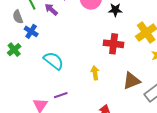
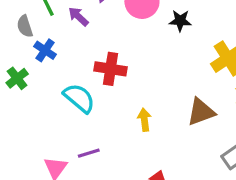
red cross: (114, 44) -> (111, 69), moved
brown triangle: (132, 81) -> (201, 112), moved

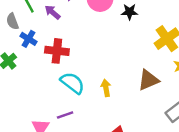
red cross: (111, 69) -> (57, 51), moved
cyan semicircle: (79, 98) -> (72, 83), moved

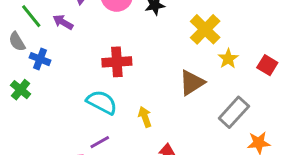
red cross: (57, 51) -> (117, 62), moved
yellow arrow: (106, 88) -> (145, 117), moved

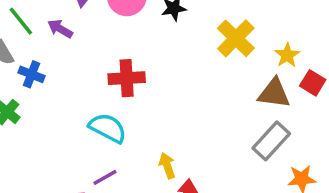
yellow star: (228, 59) -> (287, 55), moved
brown triangle: (192, 83) -> (274, 93), moved, turned 40
yellow arrow: (145, 117) -> (167, 166), moved

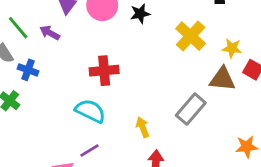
yellow star: (287, 55) -> (232, 48), turned -30
gray rectangle: (271, 141) -> (191, 109), moved
yellow arrow: (167, 166) -> (143, 127), moved

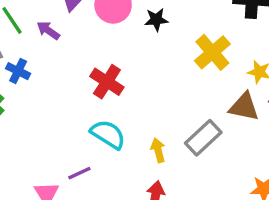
red cross: (104, 71) -> (107, 82), turned 32
cyan semicircle: (90, 111) -> (108, 134), moved
yellow arrow: (143, 127) -> (158, 150), moved

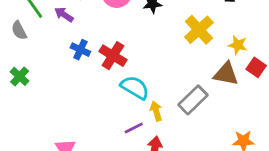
blue cross: (18, 71) -> (80, 50), moved
cyan semicircle: (108, 134) -> (135, 87), moved
purple line: (79, 173) -> (134, 128), moved

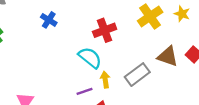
yellow star: (238, 45) -> (182, 14), moved
red cross: (113, 56) -> (105, 30), moved, turned 30

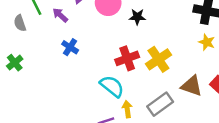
yellow cross: (150, 17) -> (158, 59), moved

